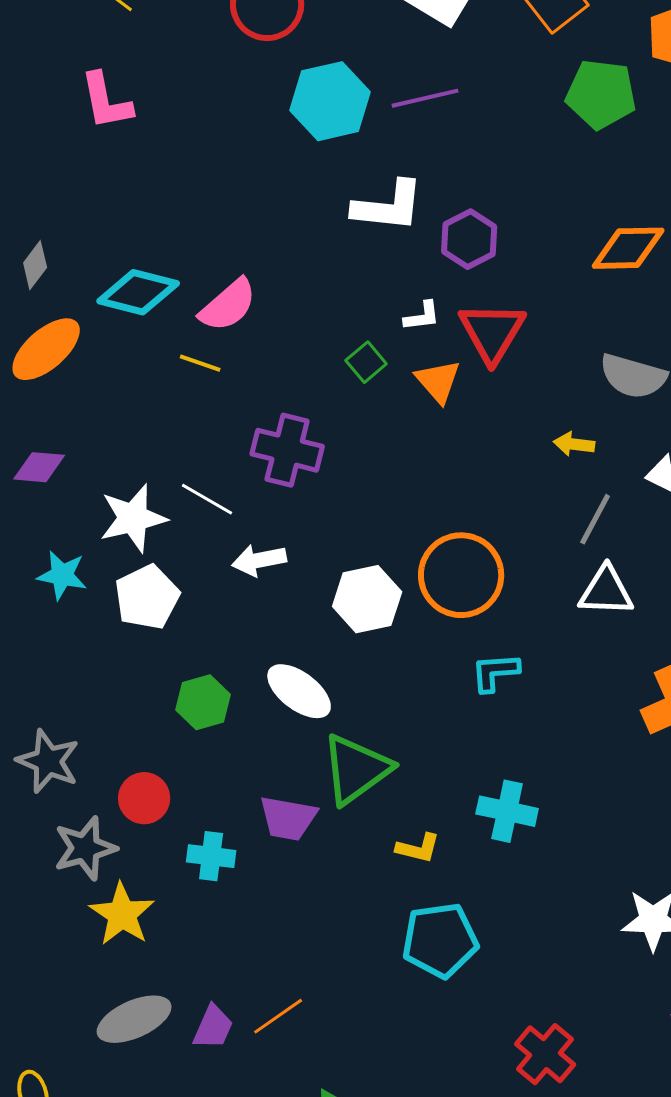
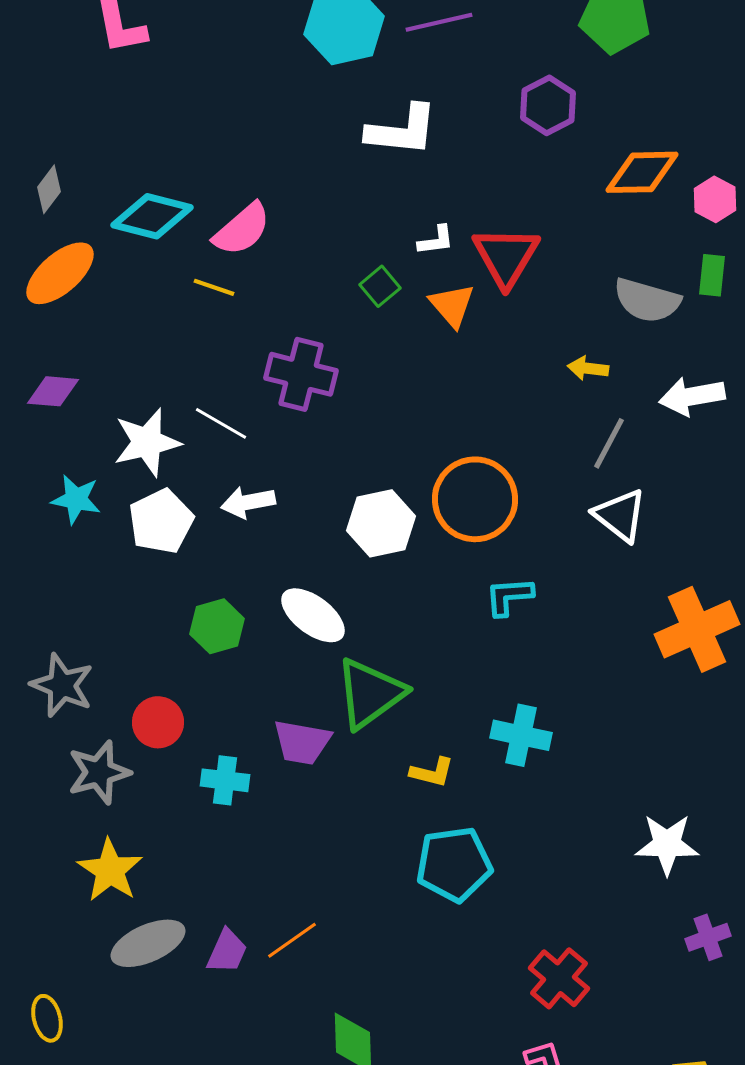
purple hexagon: (469, 239) -> (548, 105), moved
white arrow: (259, 560) -> (248, 502), moved
white triangle: (606, 591) -> (620, 515), turned 36
yellow star: (122, 914) -> (110, 870), moved

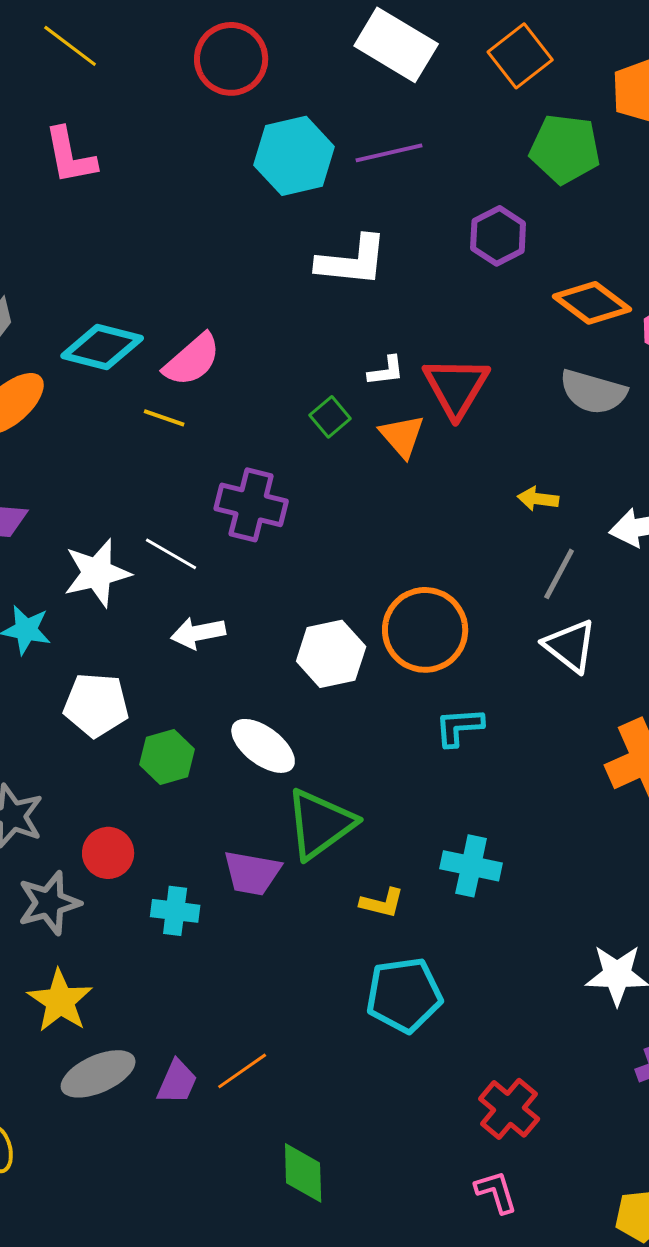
orange diamond: (642, 172) -> (592, 303), turned 38
gray semicircle: (647, 300) -> (593, 392), moved
white pentagon: (161, 521) -> (96, 705), moved, turned 30

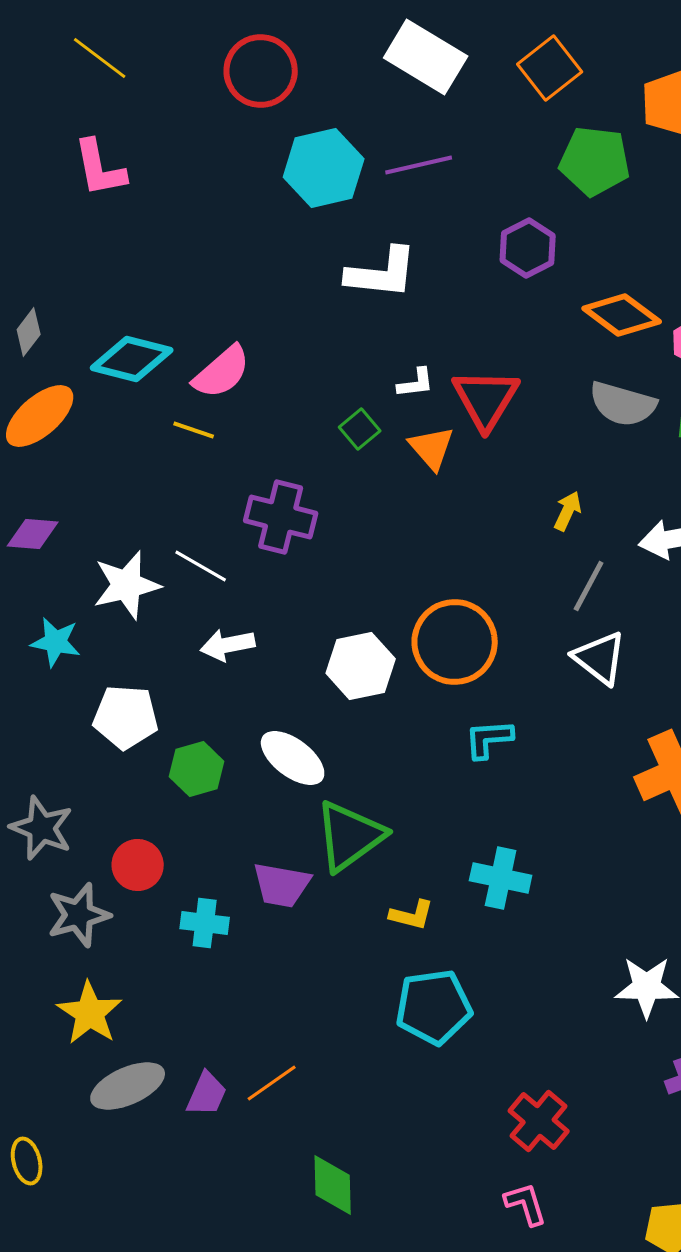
yellow arrow: (538, 499) -> (568, 511), turned 108

